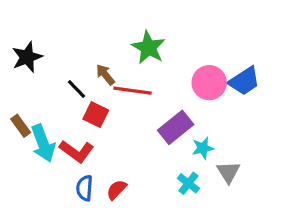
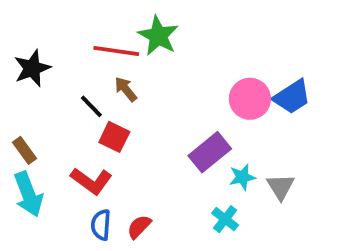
green star: (148, 47) -> (158, 36), moved
red line: (132, 91) -> (116, 51), moved
cyan arrow: (43, 143) -> (28, 194), moved
gray triangle: (228, 172) -> (280, 187), moved

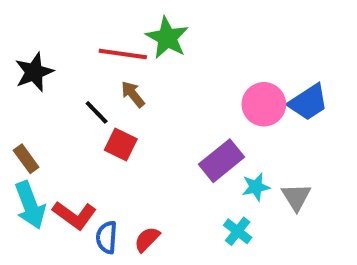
red L-shape: (91, 181) -> (74, 215), moved

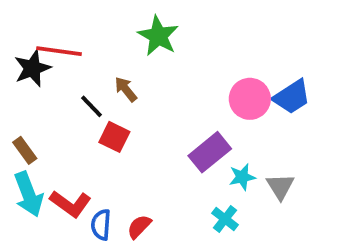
red line: (123, 54) -> (59, 51), moved

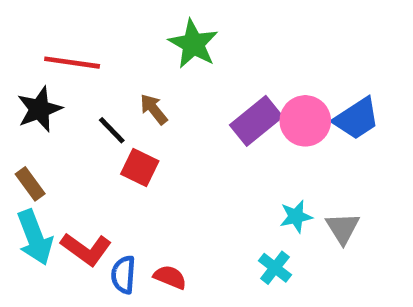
black star: (32, 68) -> (39, 109), moved
purple rectangle: (210, 152) -> (256, 121), moved
red semicircle: (139, 227) -> (170, 277), turned 68

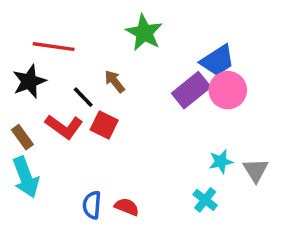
blue trapezoid: (357, 119) -> (217, 61), moved
red L-shape: (86, 249) -> (64, 127), moved

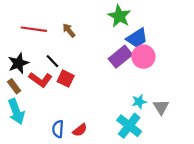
green star: (144, 33) -> (119, 16), moved
black star: (29, 81) -> (18, 63), moved
brown arrow: (115, 81) -> (69, 30), moved
cyan cross: (205, 200) -> (129, 126), size x1.6
red semicircle: (127, 207) -> (80, 130), turned 120

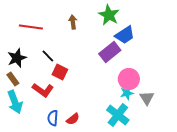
brown arrow: (69, 30) -> (73, 22), moved, turned 32
pink circle: (143, 57) -> (129, 79), moved
red L-shape: (40, 80) -> (43, 90), moved

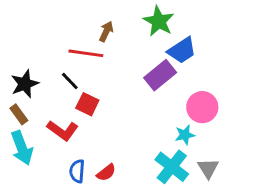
brown arrow: (73, 22) -> (106, 31), turned 32
red line: (31, 27) -> (86, 53), moved
pink circle: (129, 79) -> (202, 107), moved
gray triangle: (147, 98) -> (208, 168), moved

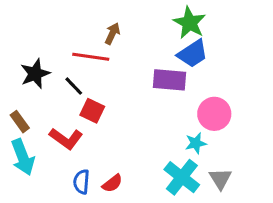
green star: (159, 21) -> (190, 23), moved
purple rectangle: (160, 75) -> (169, 80), turned 44
black star: (25, 84) -> (35, 74), moved

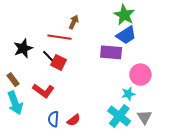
red square: (92, 111) -> (59, 62), moved

